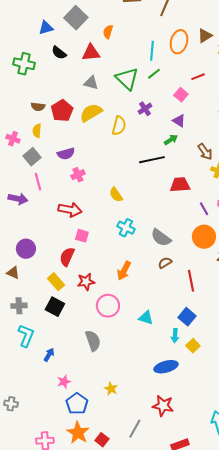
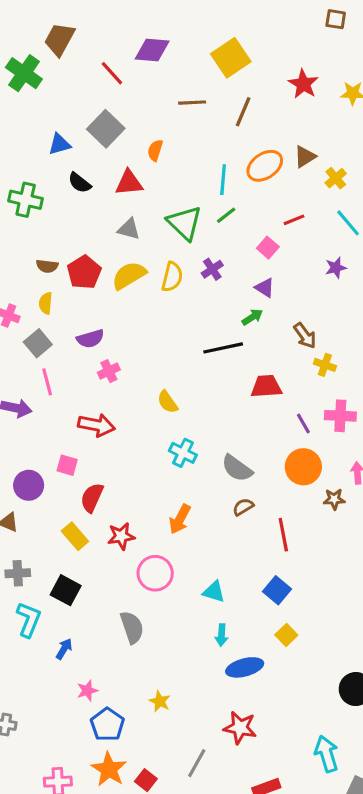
orange ellipse: (179, 42) -> (265, 166), turned 40
yellow semicircle: (119, 126) -> (172, 277), moved
pink square: (82, 236) -> (67, 465), moved
black square: (55, 307) -> (66, 590), moved
cyan arrow: (175, 336) -> (222, 635), moved

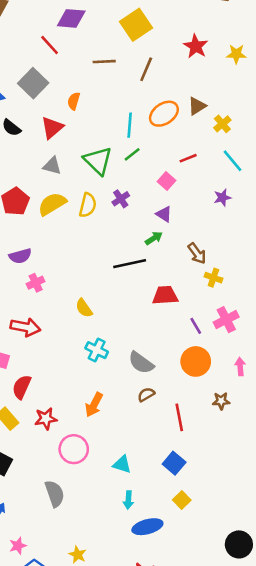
red line: (112, 73) -> (50, 45), moved
red triangle: (129, 183) -> (52, 128), turned -35
pink cross: (340, 416) -> (226, 320), turned -30
brown star: (334, 499) -> (221, 401), moved

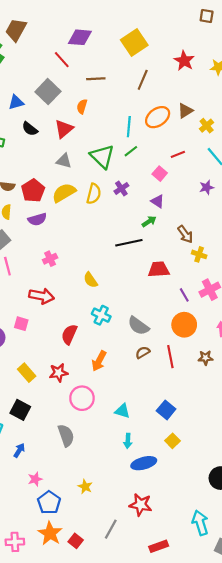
brown line: (104, 62) -> (96, 79), moved
purple semicircle: (20, 256) -> (37, 219), moved
red semicircle: (22, 387) -> (69, 334), moved
red line: (179, 417) -> (170, 357), moved

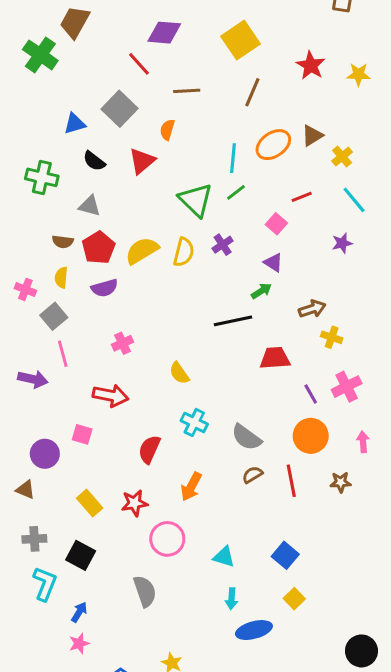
gray triangle: (64, 161) -> (90, 206), moved
brown arrow: (185, 234) -> (312, 309), turned -72
pink star: (35, 479) -> (79, 643), moved

